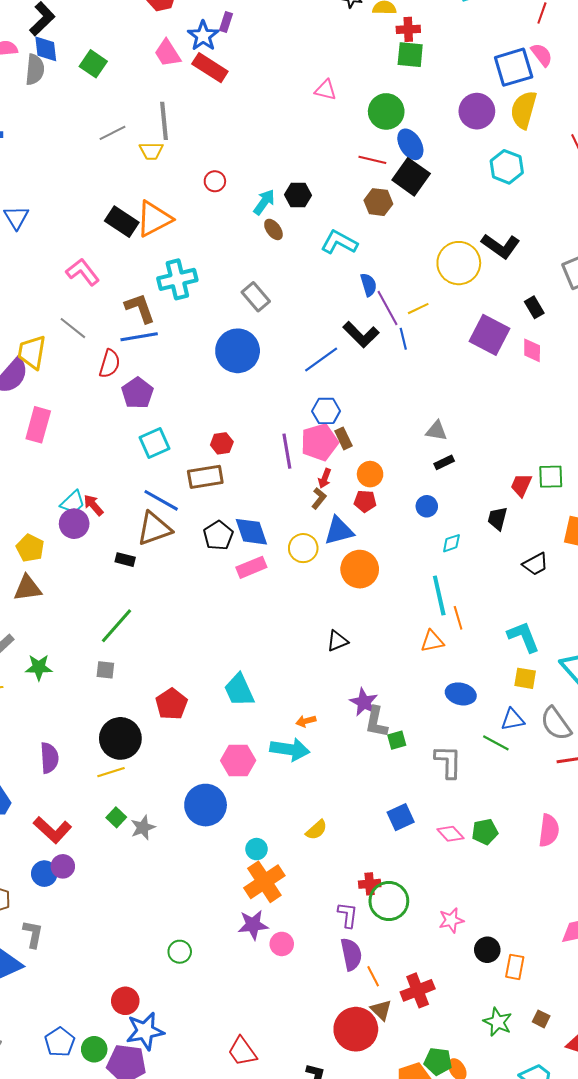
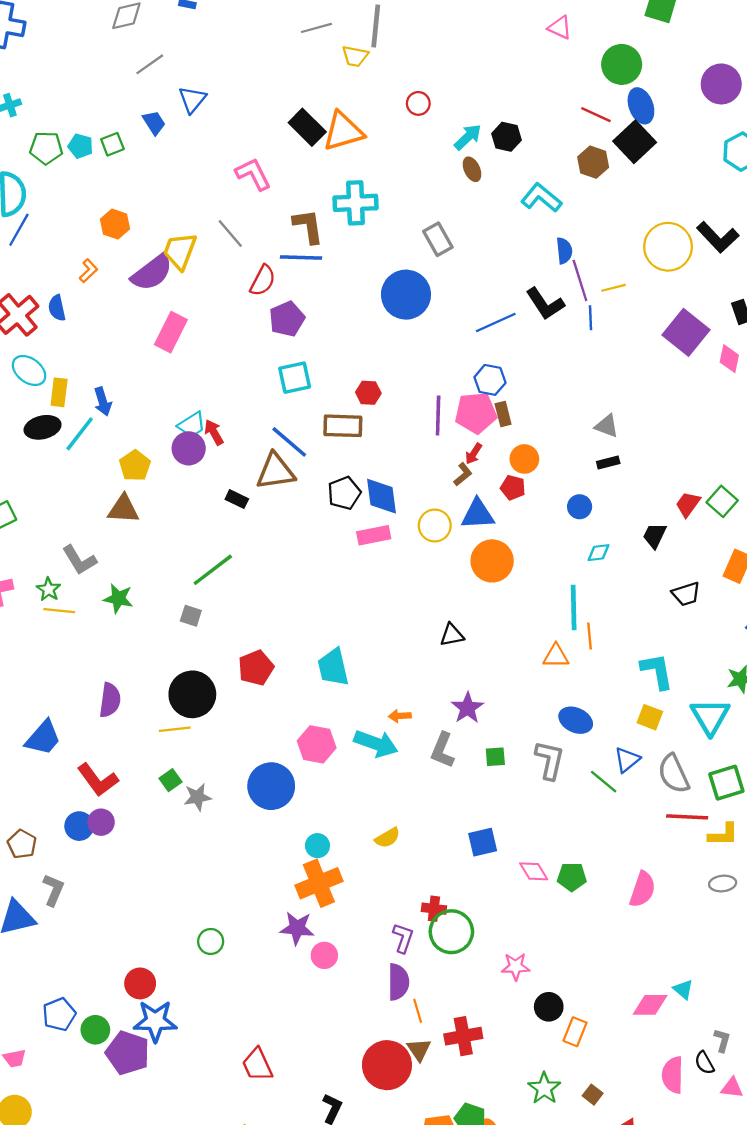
green square: (551, 477) -> (722, 501), turned 32
blue triangle: (513, 720) -> (627, 760), turned -40
gray L-shape: (376, 722) -> (442, 750), moved
gray L-shape: (448, 762) -> (550, 760), moved

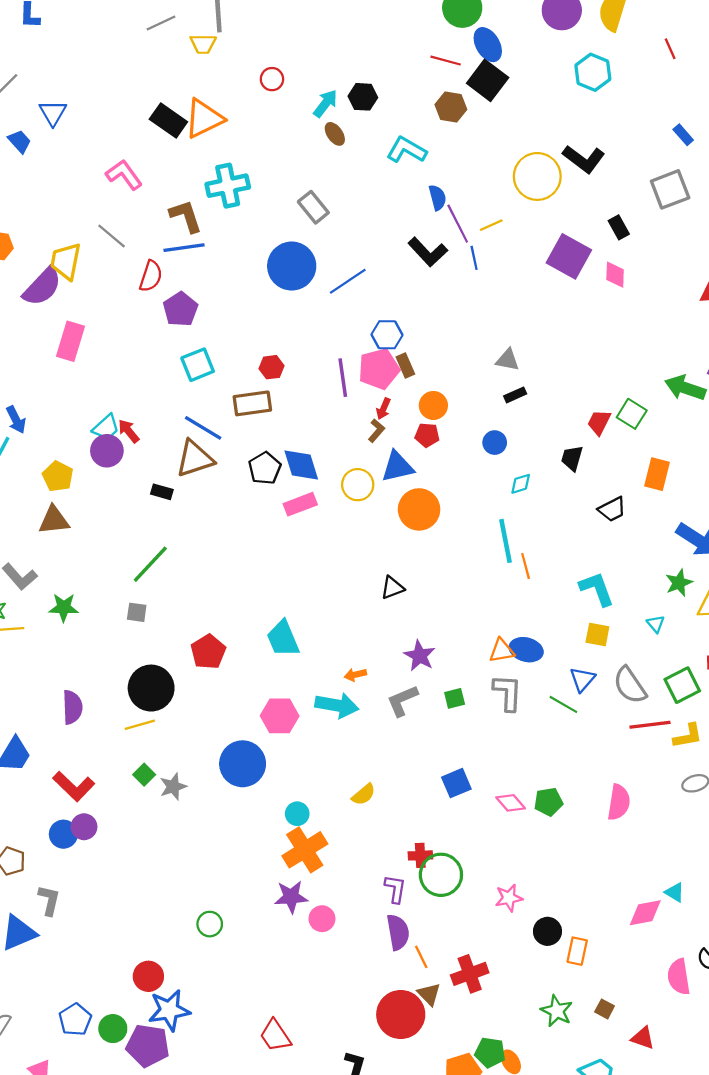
blue line: (496, 322) -> (348, 281), moved
orange triangle: (556, 656) -> (502, 651), moved
cyan triangle: (710, 716) -> (656, 624), size x0.5
gray L-shape: (442, 750) -> (402, 701), turned 54

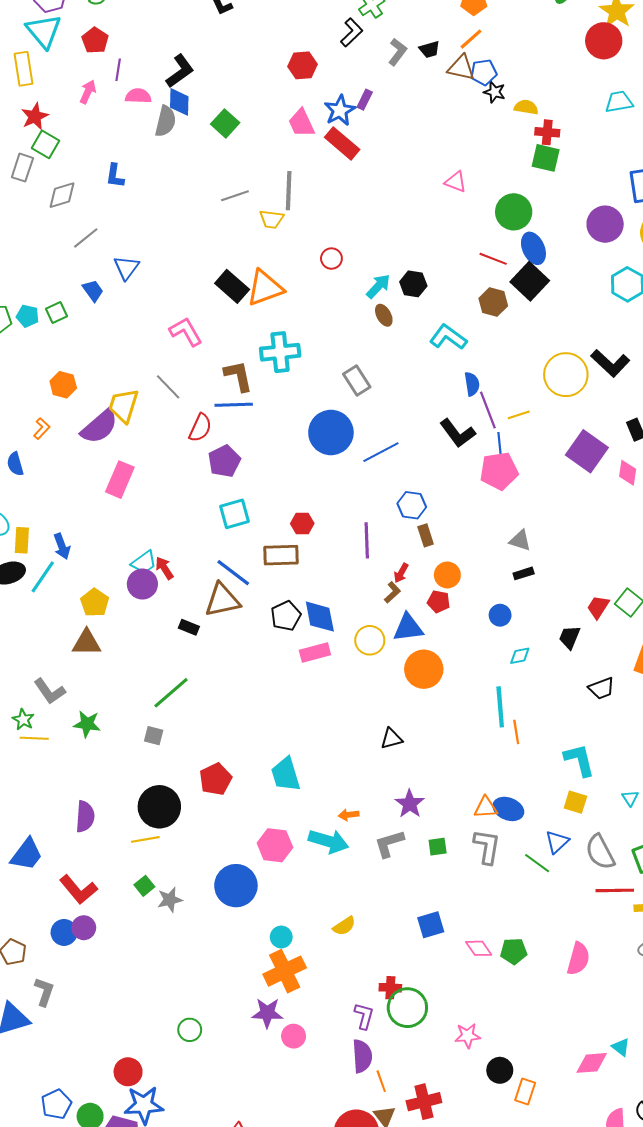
pink pentagon: (379, 369) -> (499, 471), moved

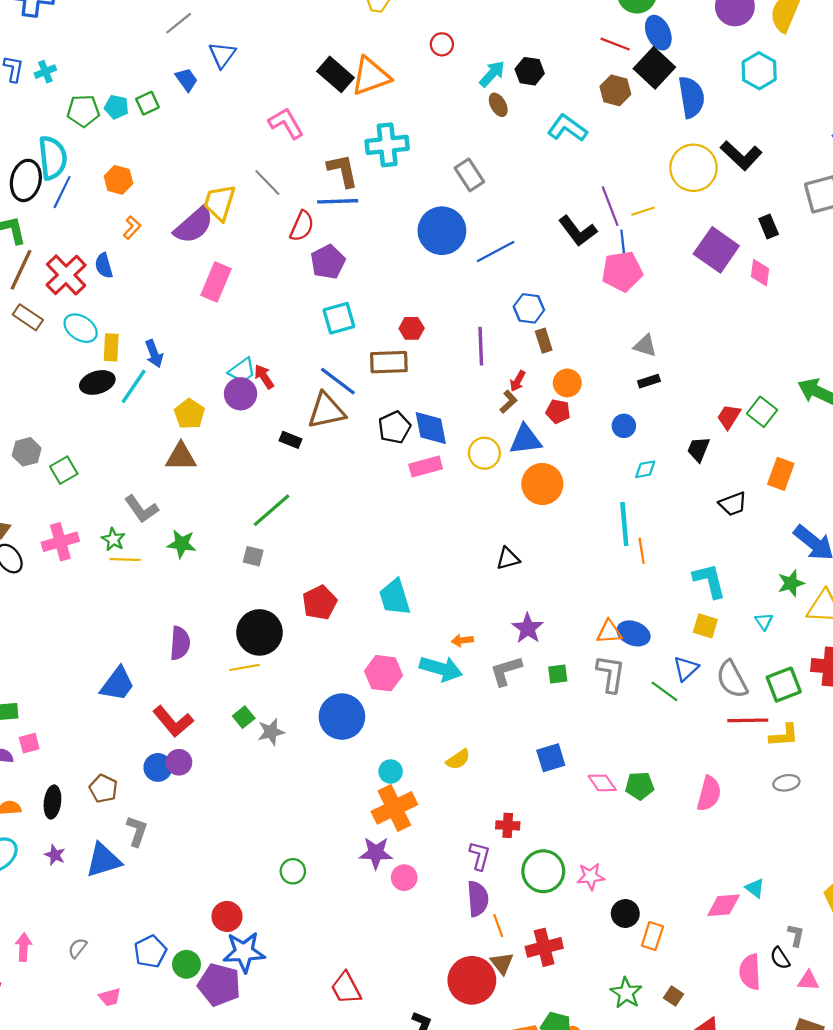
blue semicircle: (472, 384) -> (691, 97), moved, size x1.6
orange hexagon: (63, 385) -> (118, 180), moved
green circle: (407, 1008) -> (543, 871), moved

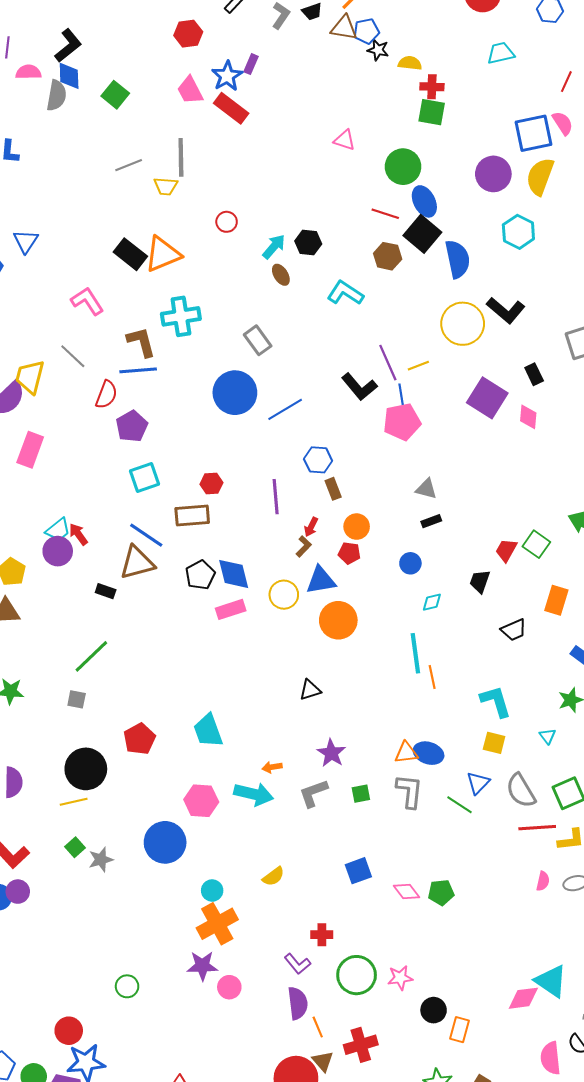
pink semicircle: (709, 794) -> (543, 881), moved, size x0.6
purple L-shape: (480, 856) -> (297, 964), turned 128
cyan triangle: (755, 888) -> (551, 981), size x1.8

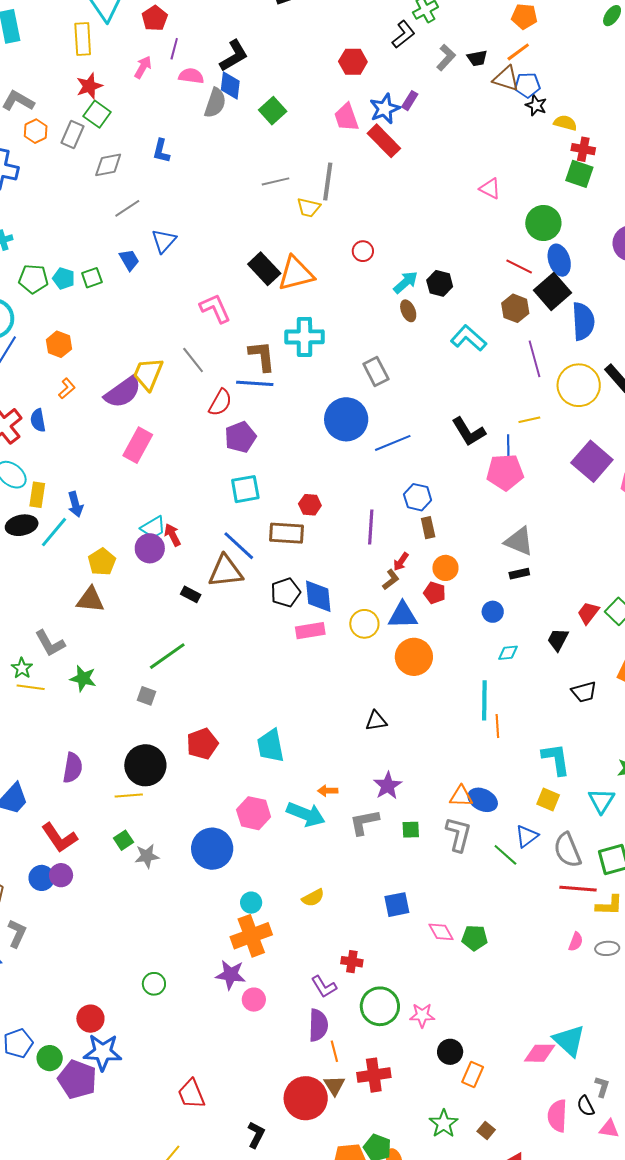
purple line: (388, 363) -> (534, 359), moved
gray triangle: (426, 489) -> (519, 541), size x1.4
cyan triangle: (547, 736) -> (601, 801), size x1.6

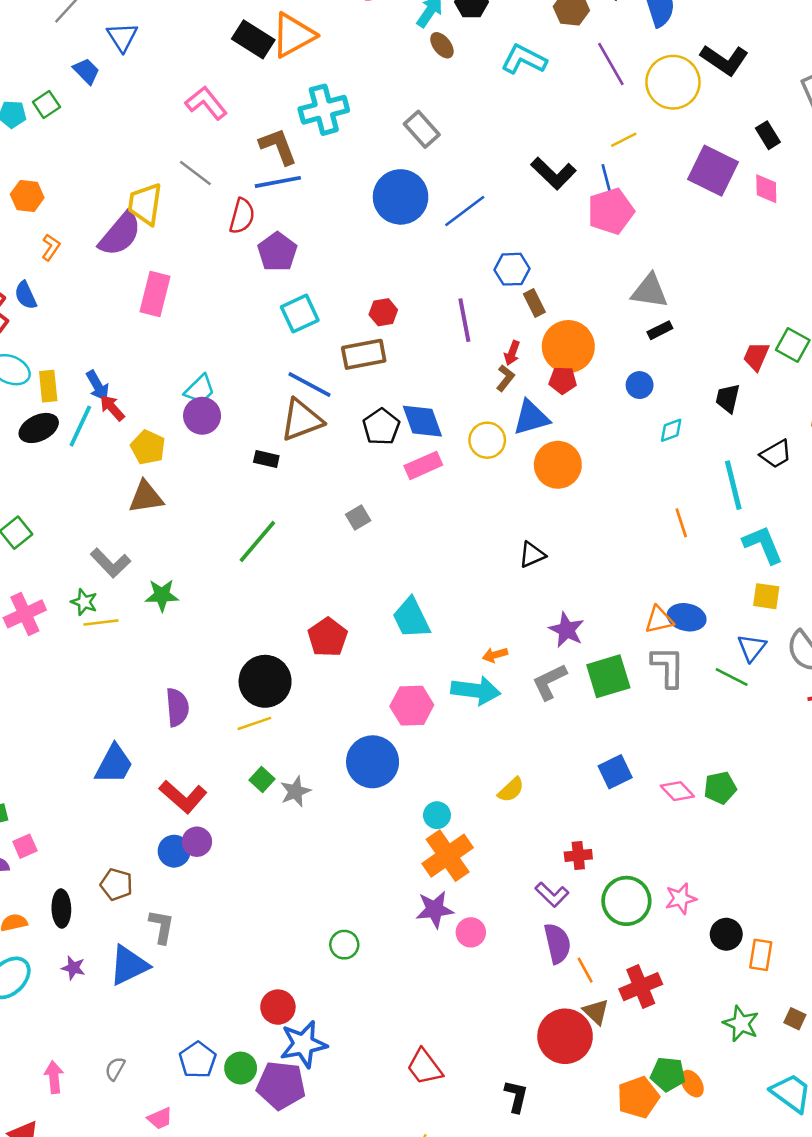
red arrow: (172, 535) -> (112, 408), moved
orange circle: (445, 568) -> (568, 347), size x1.6
gray square: (147, 696) -> (358, 518), moved, turned -36
cyan line: (484, 700) -> (733, 485), moved
green square: (411, 830) -> (608, 676), size x1.8

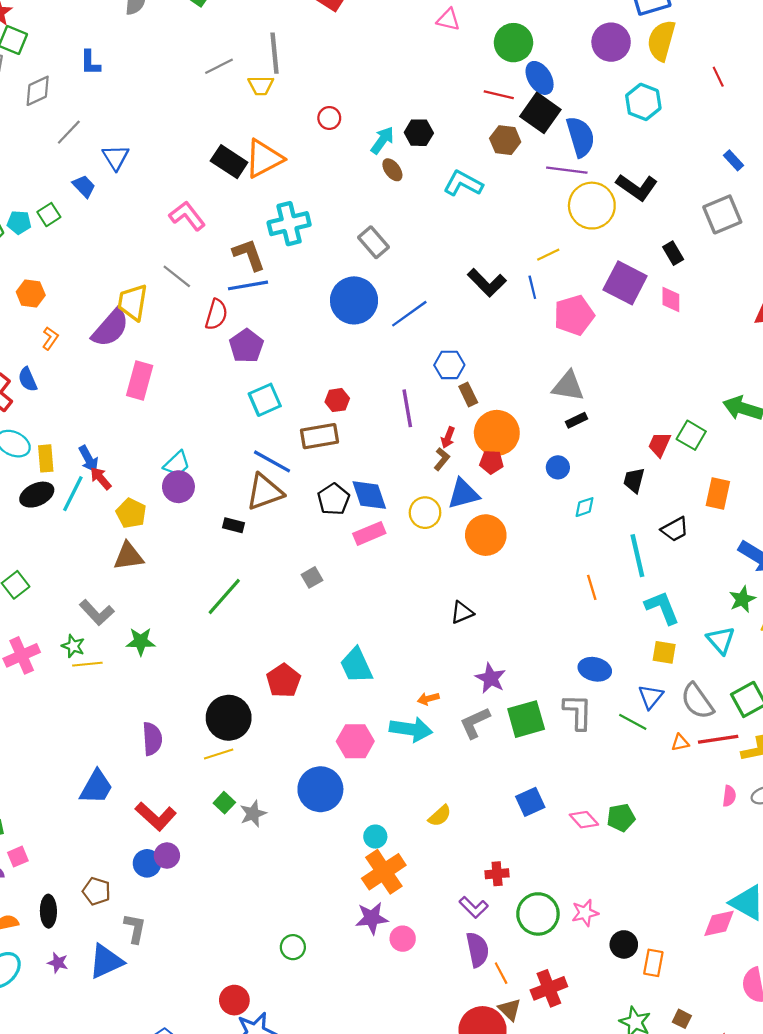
purple line: (611, 64) -> (567, 170), moved, turned -54
pink pentagon: (611, 211) -> (574, 315), moved
orange triangle: (659, 620) -> (680, 743), moved, size x0.7

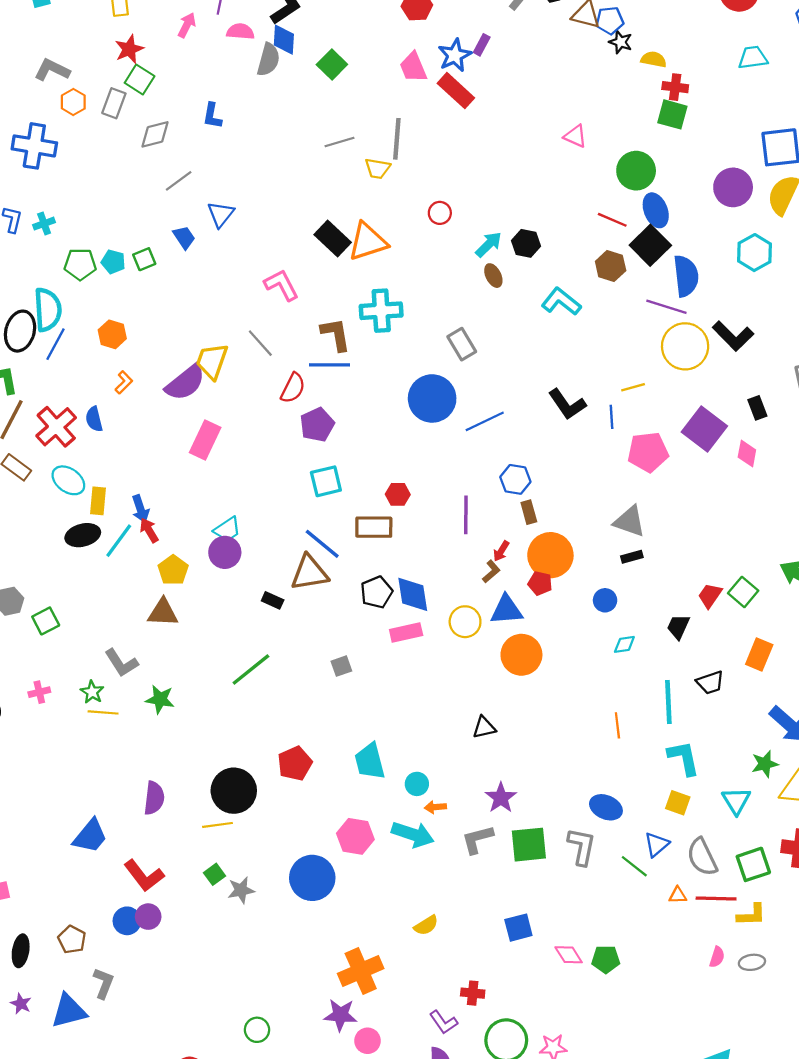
pink cross: (22, 655) -> (39, 692), size x0.6
cyan circle: (375, 837) -> (417, 784), moved

